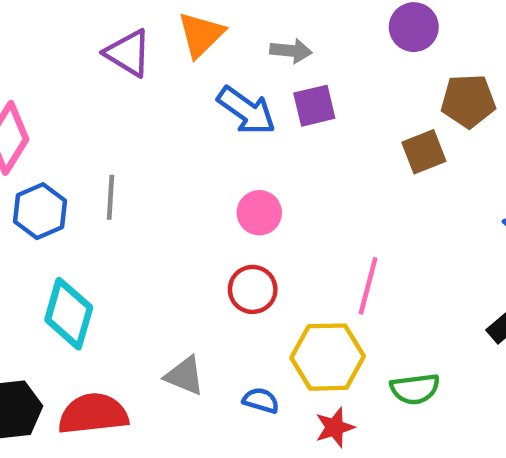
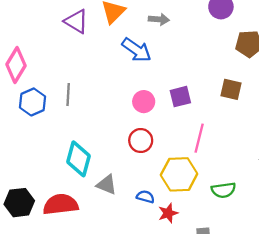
purple square: (314, 106) -> (180, 97), moved
brown square: (424, 152) -> (231, 89), moved, turned 35
cyan diamond: (69, 314) -> (79, 159), moved
red star: (335, 427) -> (168, 213), moved

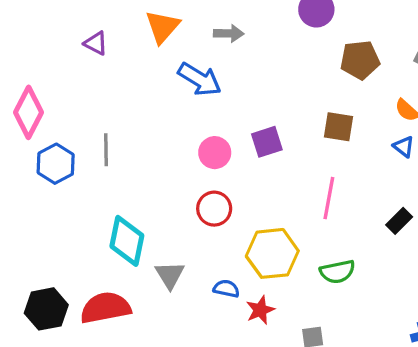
purple triangle: (76, 21) -> (96, 43), moved, size x0.7
pink line: (199, 138) -> (329, 198), moved
gray triangle: (107, 185) -> (170, 275), turned 40

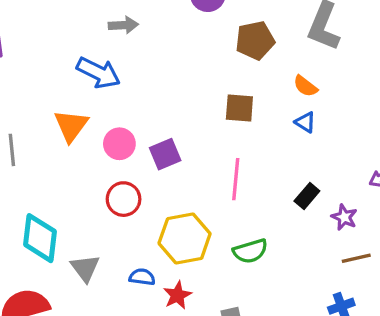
orange triangle: (162, 27) -> (71, 126), moved
purple square: (267, 142) -> (165, 154), moved

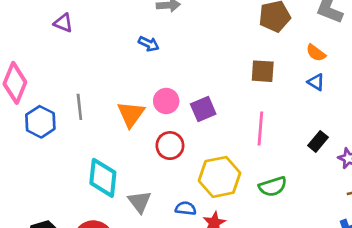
blue arrow: (98, 73) -> (149, 44), size x0.6
orange triangle: (71, 126) -> (131, 114), moved

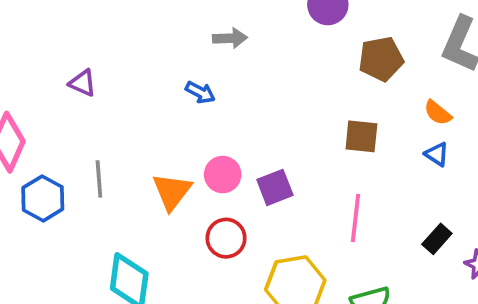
purple triangle: (63, 23) -> (83, 83), moved

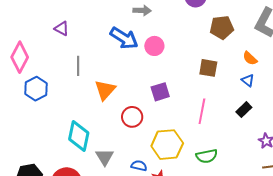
blue arrow: (200, 92) -> (124, 38), size x1.8
pink circle: (223, 175) -> (154, 46), moved
gray line: (99, 179) -> (78, 66), moved
black rectangle: (437, 239) -> (244, 110), moved

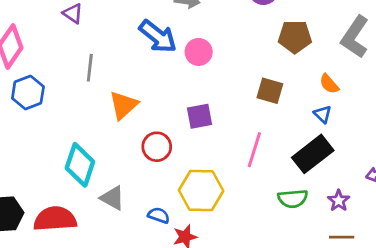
black rectangle: (244, 110) -> (313, 154), size x1.8
green semicircle: (207, 156) -> (293, 199), moved
gray triangle: (105, 157) -> (112, 198), turned -36

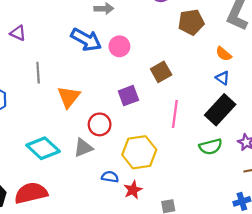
brown square: (270, 91) -> (161, 72), moved, turned -36
cyan diamond: (80, 165) -> (43, 148), turned -56
gray triangle: (112, 198) -> (83, 148), moved, turned -42

